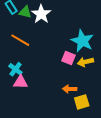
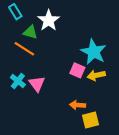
green triangle: (25, 12) -> (30, 32), moved
pink triangle: (21, 82) -> (37, 84), moved, turned 49

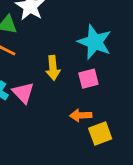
pink square: (77, 70) -> (88, 79), moved, turned -32
yellow arrow: (96, 75) -> (53, 68), moved, turned -78

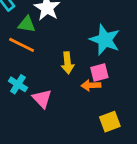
pink triangle: (23, 93) -> (42, 99), moved
orange arrow: (81, 115) -> (91, 85), moved

